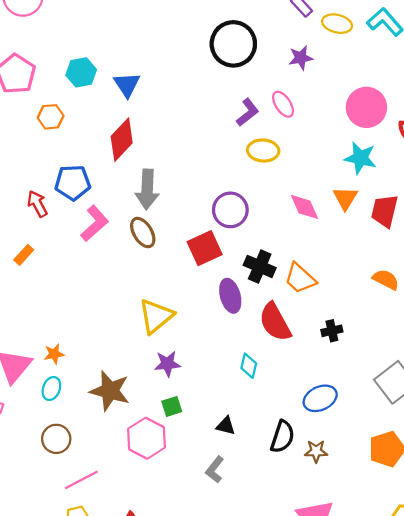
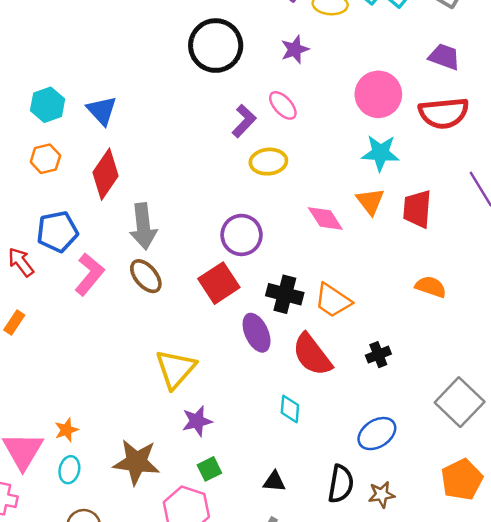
orange hexagon: (51, 117) -> (45, 159), moved

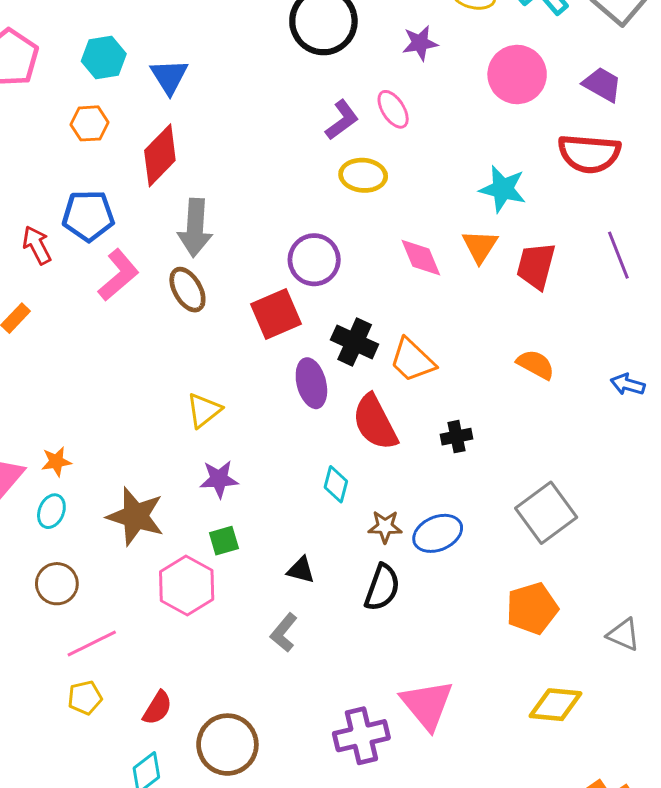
pink circle: (378, 94) -> (517, 74), moved
yellow triangle: (175, 369) -> (204, 410), size x0.7
brown star: (382, 494) -> (385, 527), moved

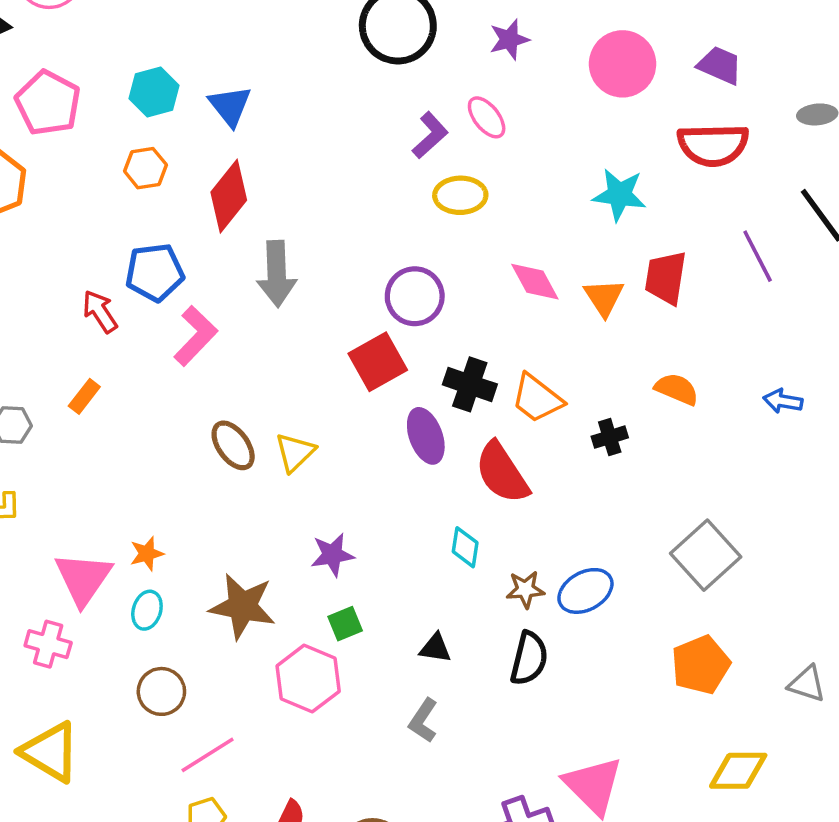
orange triangle: (480, 246) -> (604, 297), moved
brown ellipse: (187, 290) -> (233, 445), moved
yellow triangle: (204, 410) -> (295, 452), moved
black cross: (457, 437) -> (610, 437), moved

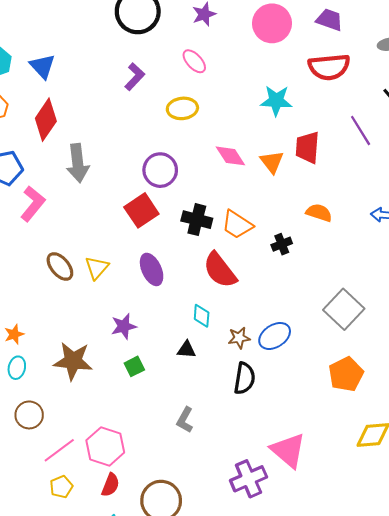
purple L-shape: (430, 135) -> (135, 77), moved
purple ellipse: (426, 436) -> (152, 269), moved
black triangle: (435, 648) -> (186, 350), moved
pink hexagon: (308, 679) -> (105, 446), moved

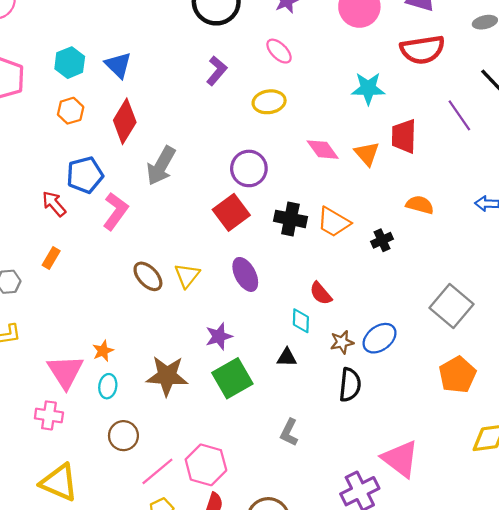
gray arrow: (78, 163) -> (161, 166), turned 39
red semicircle: (220, 270) -> (321, 293), moved, size x0.6
green square: (134, 366) -> (232, 378), size x1.8

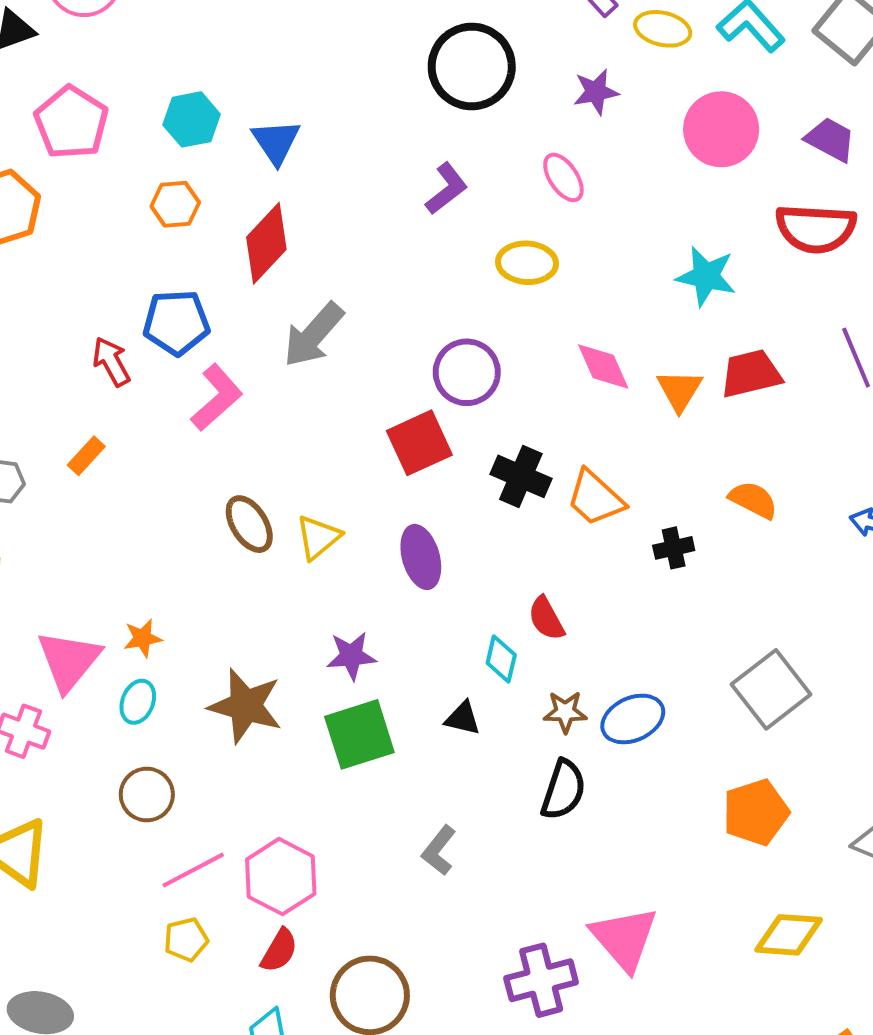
red trapezoid: (404, 136) -> (751, 374), turned 63

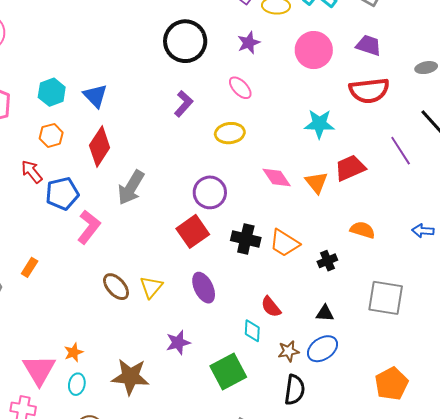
red arrow: (111, 362) -> (32, 172), moved
gray square: (771, 689) -> (386, 298), moved, turned -33
black triangle: (463, 718) -> (325, 313), moved
green square: (359, 734) -> (228, 372), moved

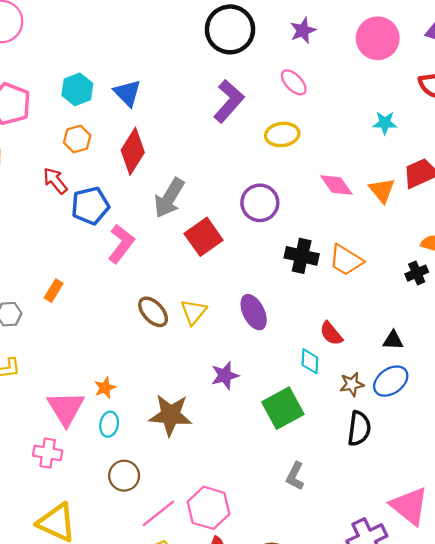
purple L-shape: (184, 104) -> (229, 101), size x1.4
cyan star: (319, 124) -> (385, 123), size x0.7
red square: (193, 231) -> (204, 237), moved
black cross: (327, 261) -> (417, 273), moved

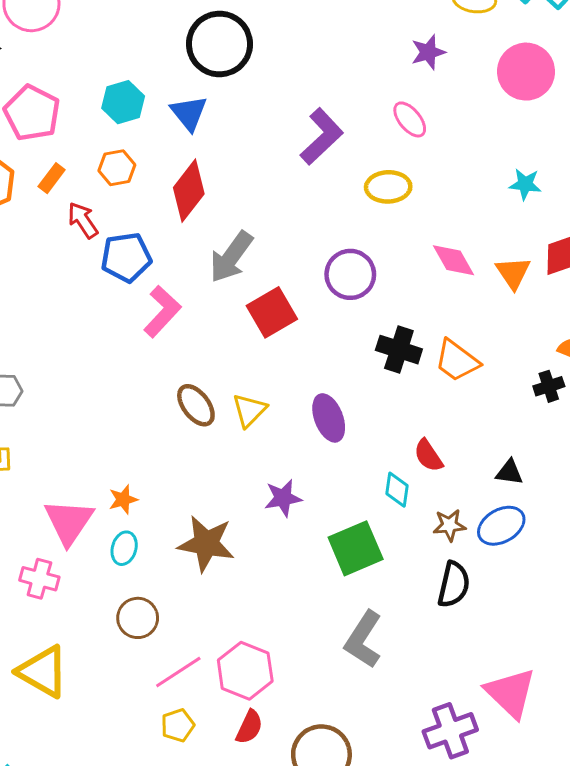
black circle: (230, 29) -> (219, 44), moved
orange rectangle: (54, 291) -> (52, 178), moved
gray L-shape: (295, 476) -> (363, 640), size x1.5

